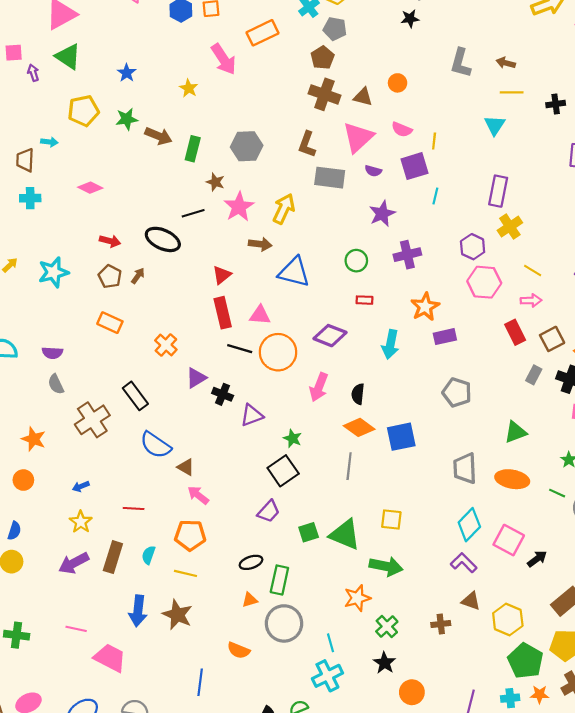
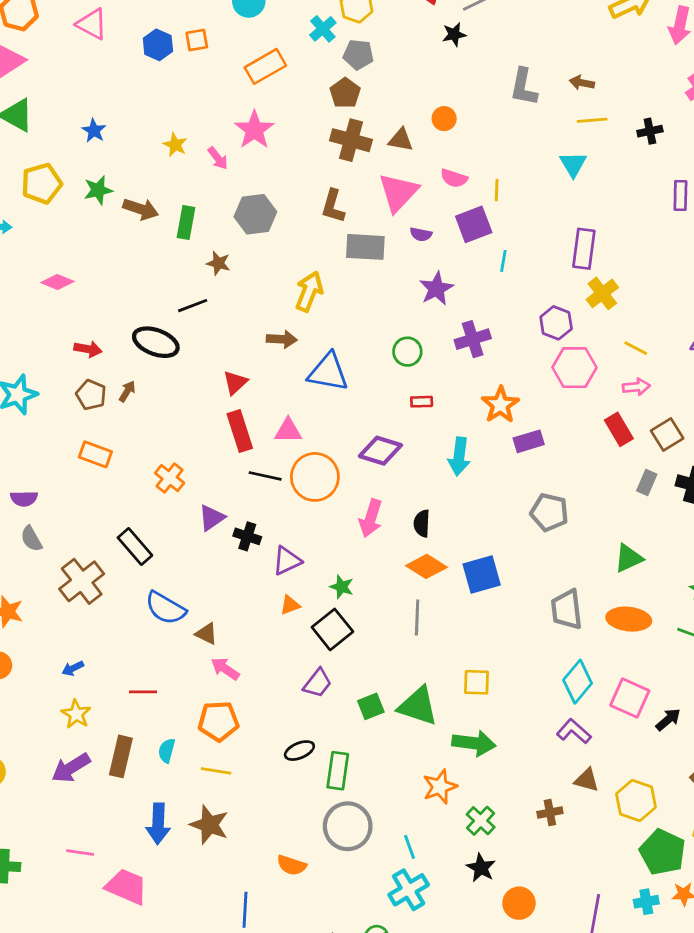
pink arrow: (224, 59) -> (218, 158), moved, size x0.6
pink star: (239, 207) -> (254, 130), moved
orange triangle: (250, 600) -> (290, 605), moved

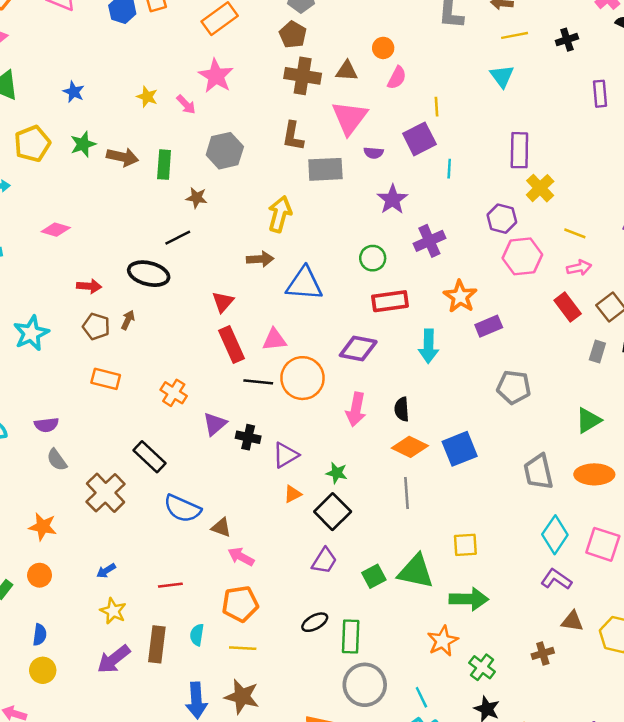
pink semicircle: (454, 178) -> (397, 78), moved, turned -75
red rectangle: (422, 402) -> (390, 301), size x1.8

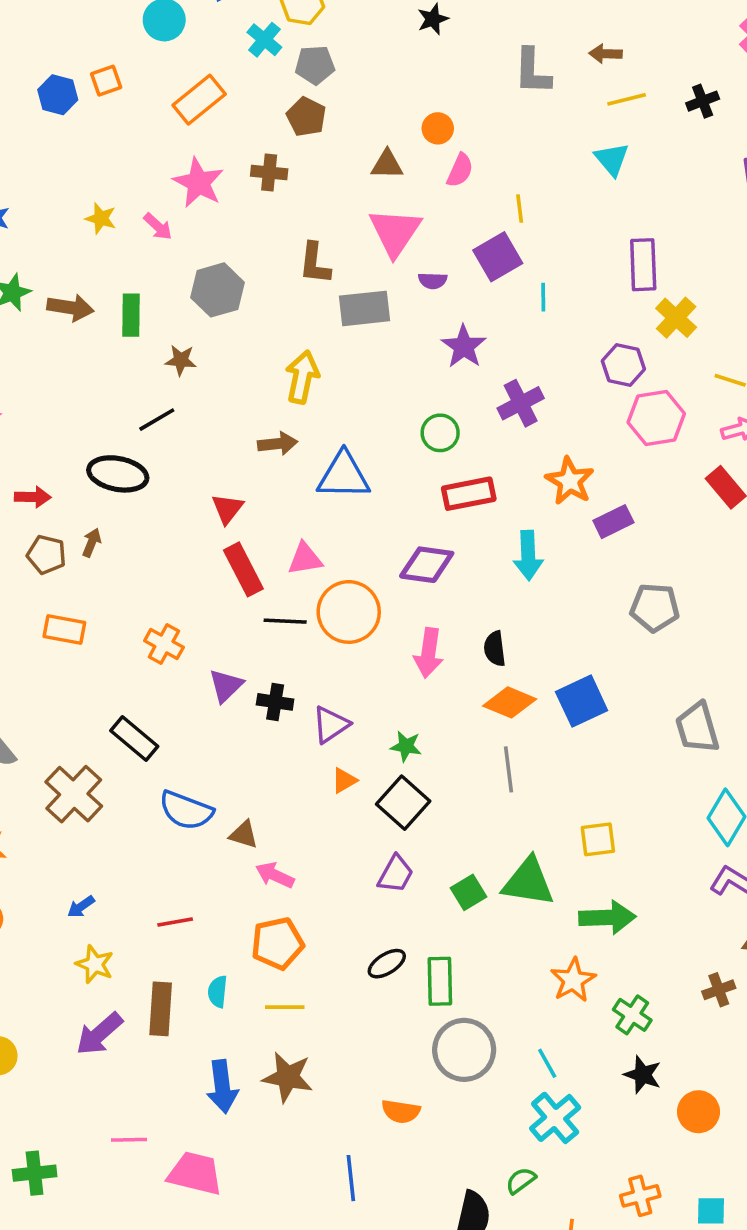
brown cross: (303, 76) -> (269, 173), moved, size x0.7

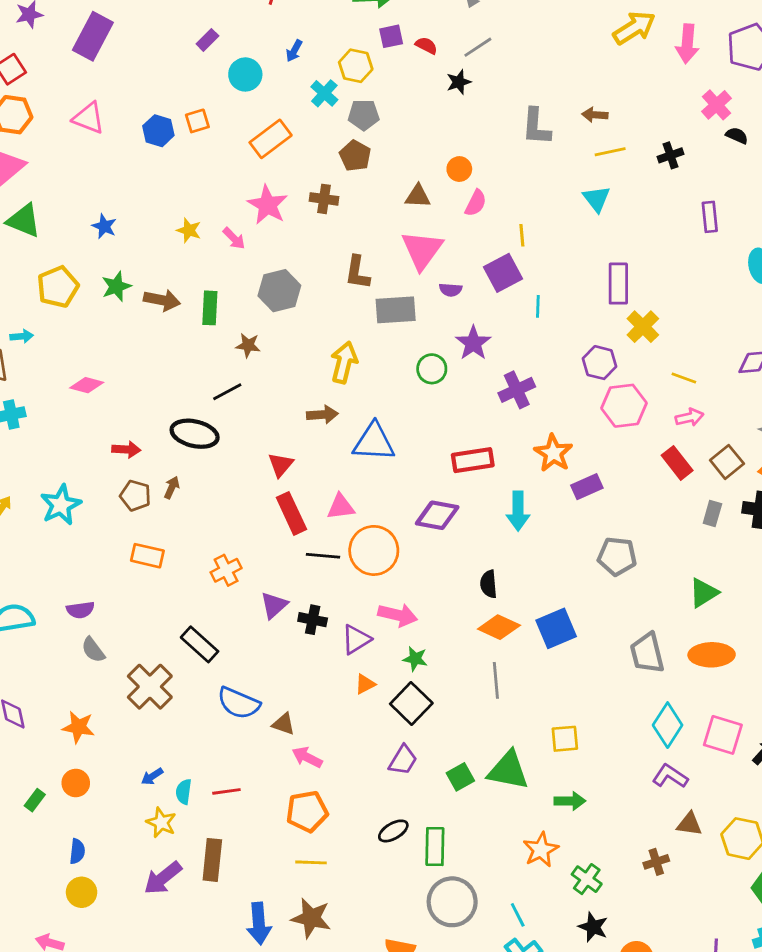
green circle: (440, 433) -> (432, 369), moved
orange cross: (164, 644) -> (226, 570), turned 32
pink arrow: (429, 653) -> (398, 615), moved, turned -87
green arrow: (607, 917) -> (570, 801), size x0.7
cyan semicircle: (218, 992) -> (184, 792), moved

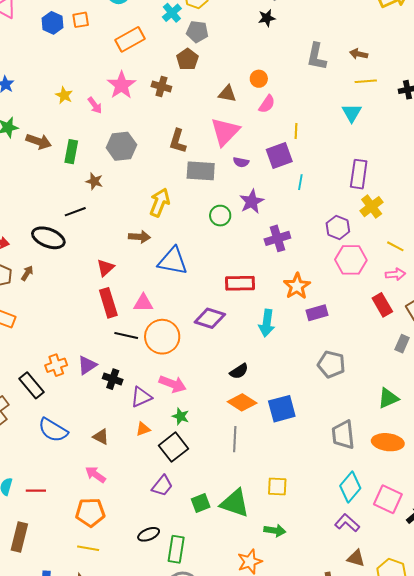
orange cross: (226, 570) -> (56, 365), moved
black semicircle: (489, 584) -> (239, 371), turned -126
brown triangle: (284, 724) -> (101, 437), moved

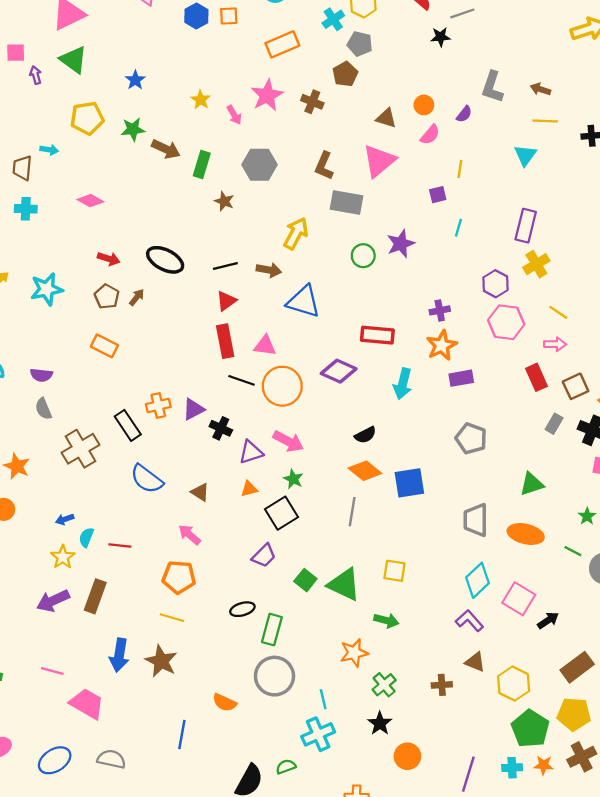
purple square: (279, 155) -> (438, 195), size x0.6
purple semicircle: (241, 162) -> (464, 114), moved, turned -70
black line: (75, 212) -> (225, 266), moved
purple cross: (277, 238) -> (440, 310), moved, size x0.7
green square: (201, 503) -> (305, 580), turned -36

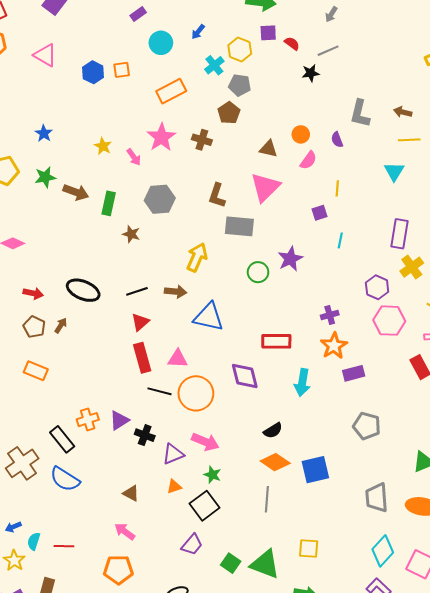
purple semicircle: (464, 114) -> (337, 140), turned 126
purple diamond: (339, 371) -> (245, 376), turned 56
blue semicircle: (147, 479) -> (65, 479), moved

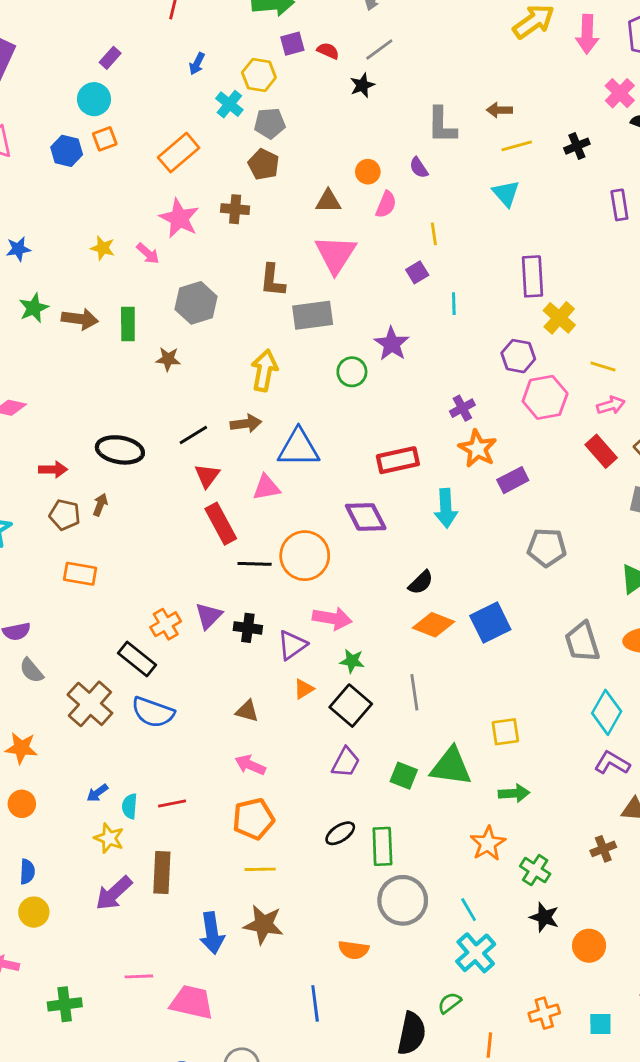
cyan circle: (161, 43) -> (94, 99), moved
blue star: (44, 133) -> (18, 249), turned -30
pink triangle: (178, 359) -> (266, 487), moved
gray line: (267, 499) -> (414, 692), moved

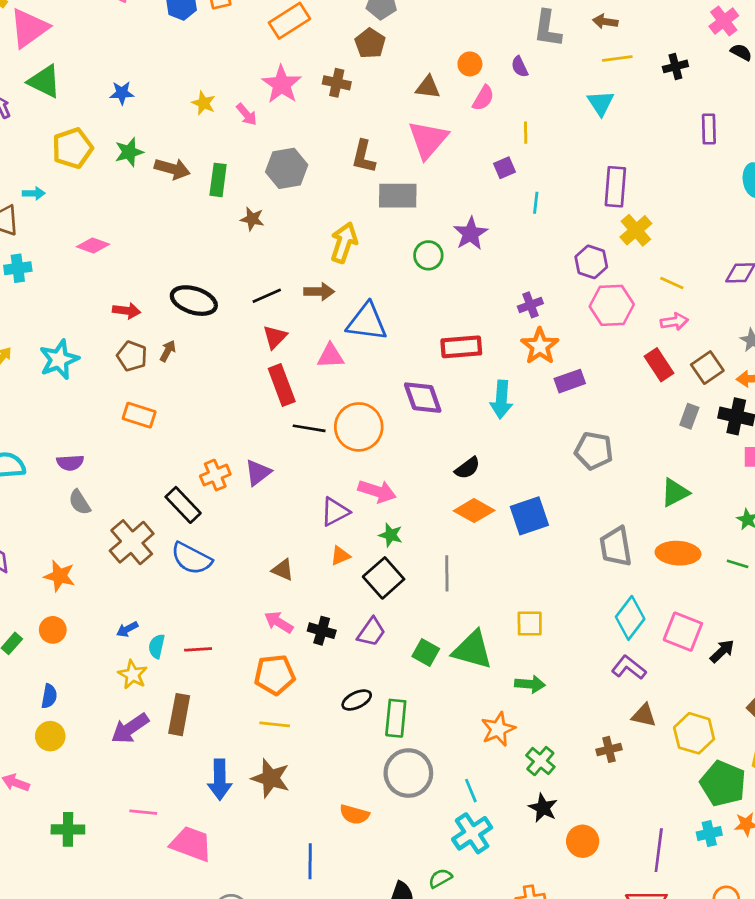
black cross: (248, 628) -> (322, 631), moved

